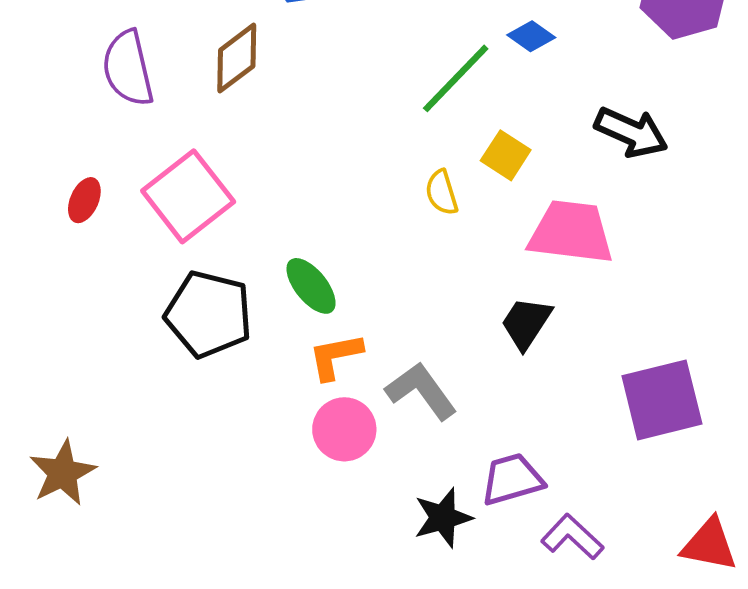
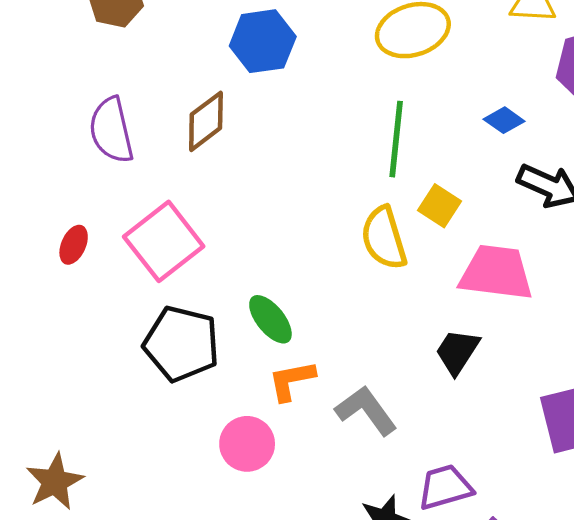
blue diamond: (531, 36) -> (504, 120), moved
green line: (456, 78) -> (396, 139), turned -38
yellow semicircle: (442, 192) -> (384, 238), size x1.6
pink circle: (344, 429) -> (247, 444), moved

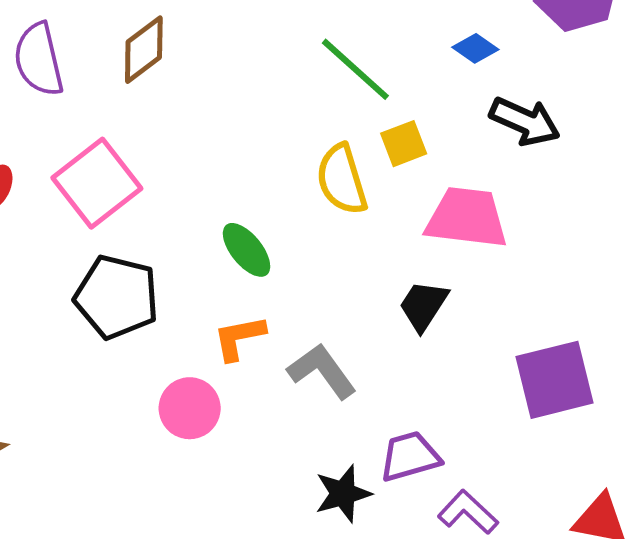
green line: (396, 139) -> (355, 69), turned -54
yellow square: (440, 206) -> (404, 144), turned 36
green ellipse: (270, 319) -> (247, 250), moved

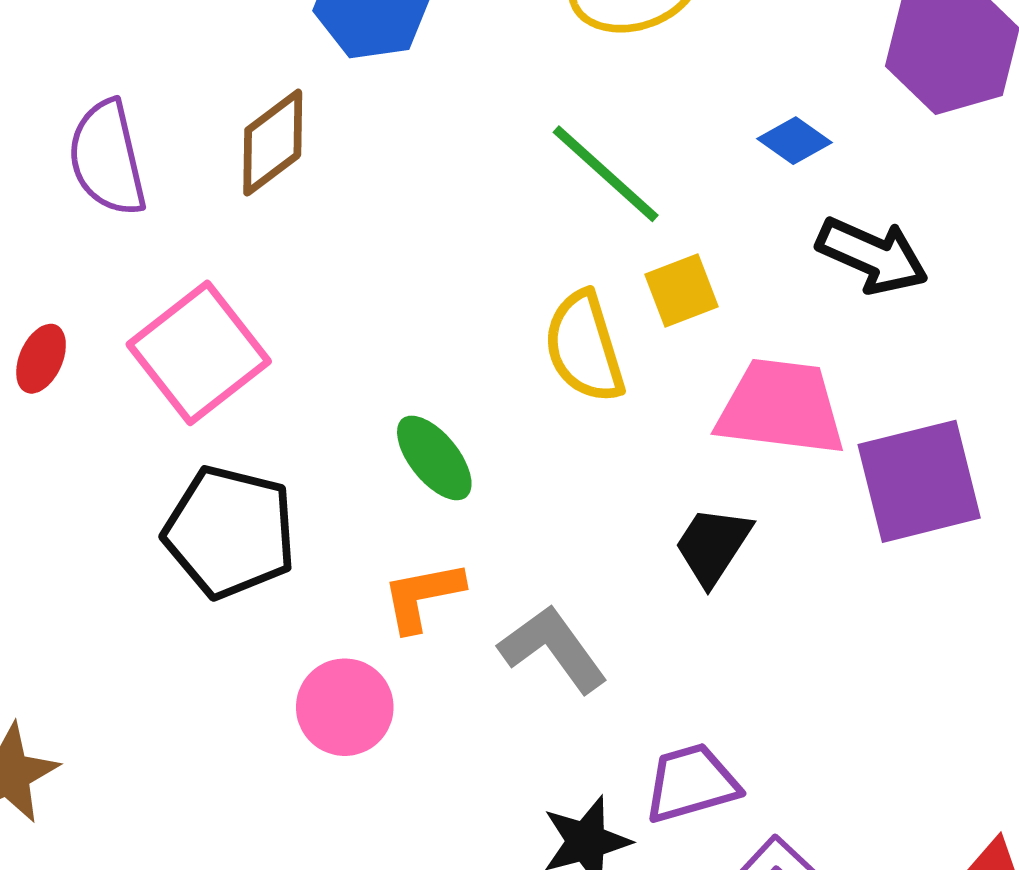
purple square: (555, 380) -> (919, 481), moved

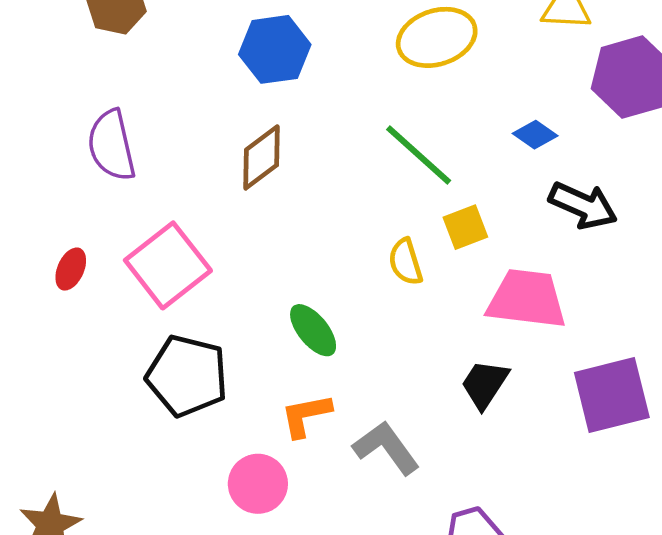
brown diamond: (273, 143) -> (262, 157), moved
yellow semicircle: (584, 347) -> (405, 262), size x0.7
purple square: (919, 481) -> (612, 395), moved

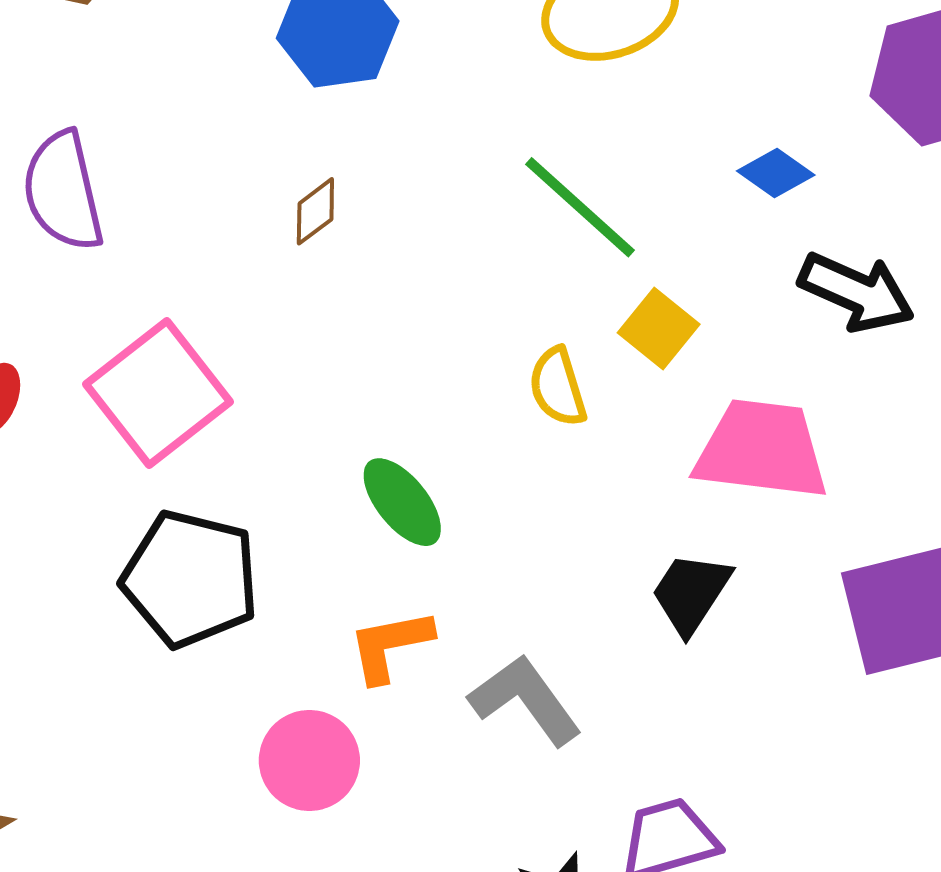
brown diamond: (262, 157) -> (315, 211), size x0.6
yellow square: (465, 227) -> (659, 328), turned -30

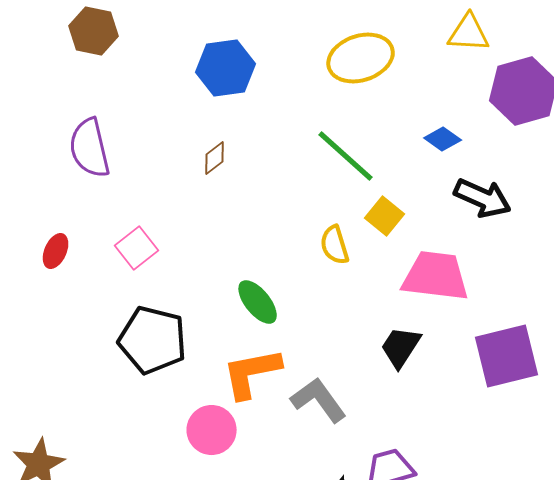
pink square: (158, 393) -> (137, 248), size x0.6
orange L-shape: (390, 645) -> (252, 373), size x1.4

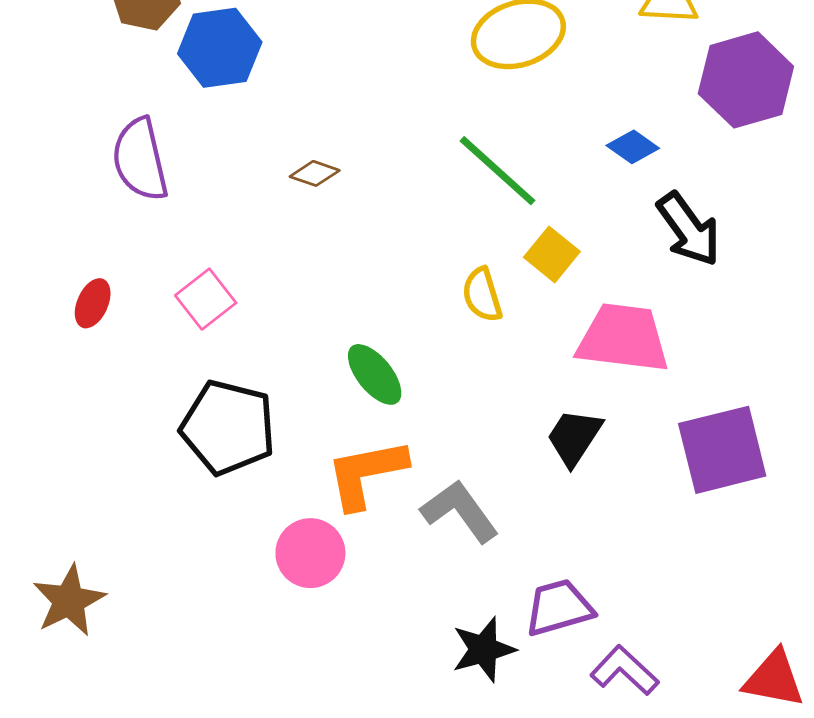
blue hexagon: (226, 68) -> (220, 48), moved
brown diamond: (215, 158) -> (315, 173), turned 56
black arrow: (483, 198) -> (689, 229), turned 30

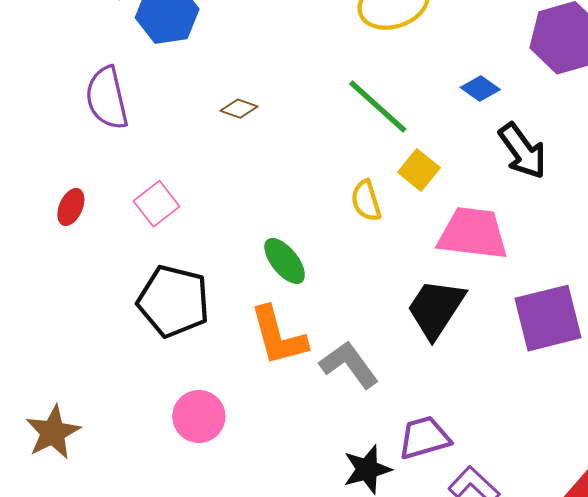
black trapezoid: (574, 437) -> (436, 309), size x1.4
orange L-shape: (366, 474) -> (278, 336), turned -94
pink circle: (310, 553) -> (199, 416), moved

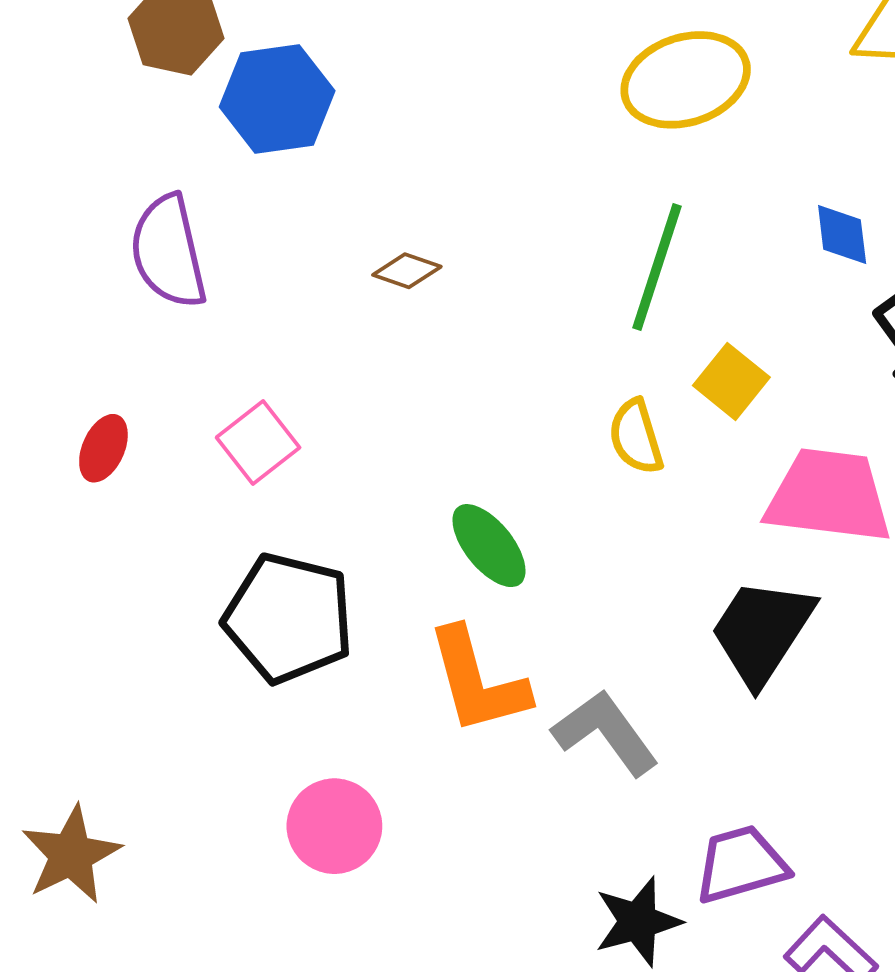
blue diamond: (480, 89) -> (842, 234), turned 48
green line: (378, 106) -> (657, 267), turned 66

